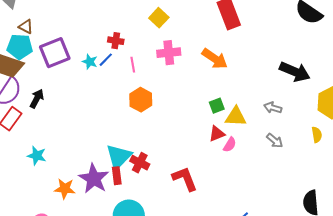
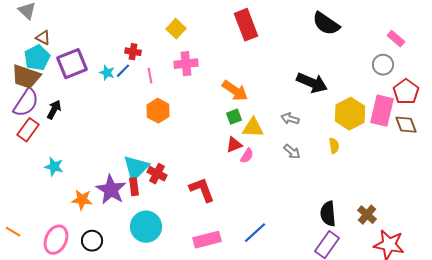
cyan pentagon: (20, 47) -> (37, 58), turned -30
orange arrow: (215, 59) -> (235, 91), moved

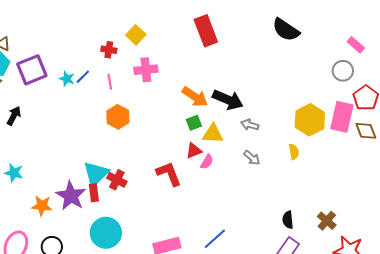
red cross: (133, 52) -> (109, 50), moved
black arrow: (312, 83) -> (228, 100), moved
red L-shape: (202, 190) -> (169, 174), moved
black semicircle: (328, 214) -> (288, 220), size x0.7

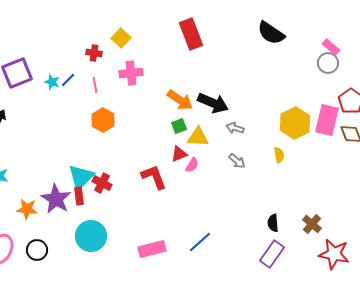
pink rectangle: (356, 45) -> (331, 47), moved
gray circle: (343, 71) -> (328, 63), moved

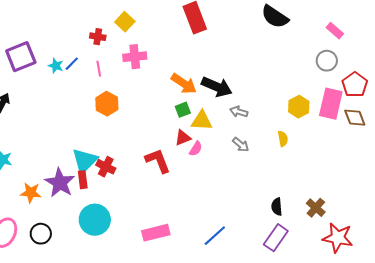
gray circle: (328, 63) -> (327, 61), moved
yellow hexagon: (295, 123) -> (299, 107), size x0.7
blue line: (200, 242) -> (215, 236), moved

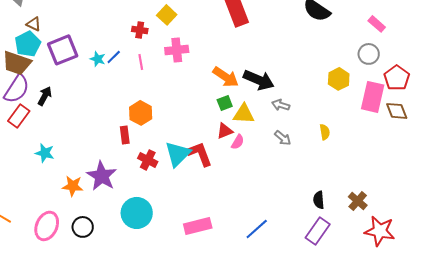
orange hexagon: (107, 104) -> (141, 113), moved
yellow hexagon: (299, 107) -> (339, 79), moved
cyan triangle: (85, 161) -> (178, 154), moved
red rectangle: (83, 180) -> (125, 135), moved

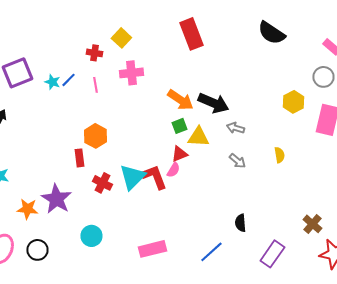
pink semicircle: (238, 142) -> (173, 170), moved
black semicircle: (319, 200) -> (240, 223), moved
cyan circle: (137, 213) -> (91, 236), size x0.7

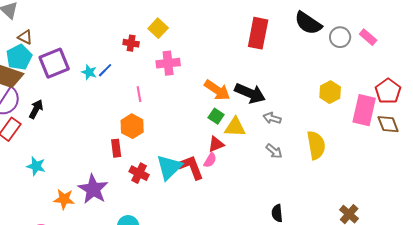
red rectangle: (191, 34) -> (258, 33), moved, turned 32
gray circle: (323, 77) -> (340, 37), moved
pink line: (95, 85) -> (139, 94), moved
green square: (179, 126) -> (216, 116), turned -35
yellow semicircle: (279, 155) -> (316, 145), size x1.8

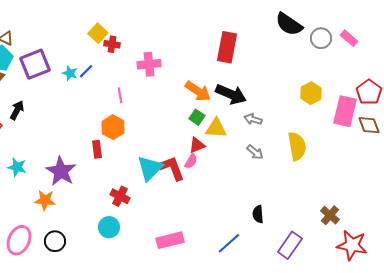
yellow square: (158, 28) -> (98, 33), moved
red rectangle: (258, 33) -> (227, 47), moved
red cross: (139, 173) -> (120, 196), moved
purple star: (93, 189) -> (61, 171), moved

